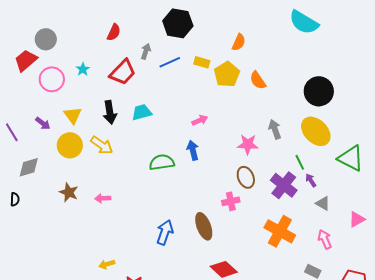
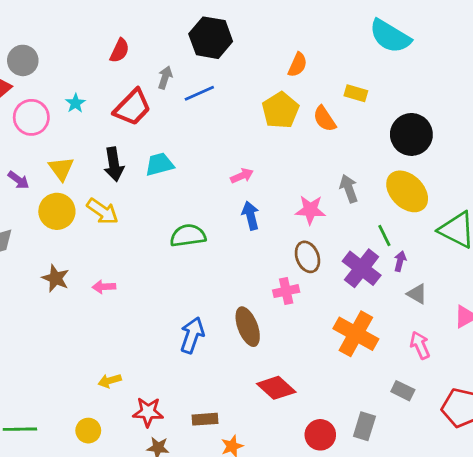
yellow rectangle: (202, 62) -> (356, 93), moved
blue arrow: (193, 150) -> (251, 216), moved
purple arrow: (311, 180) -> (400, 261), turned 48

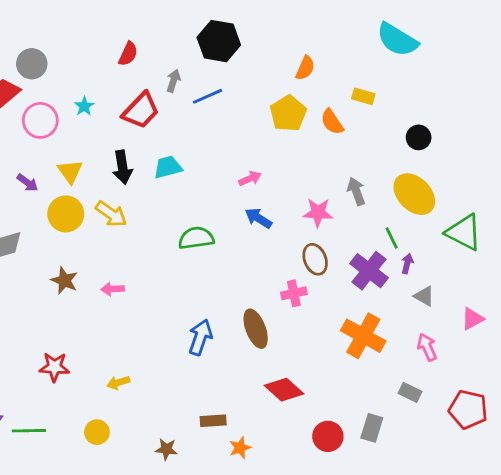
black circle: (411, 134) -> (419, 137), size x0.6
blue arrow: (251, 216) -> (258, 218), turned -44
red star: (148, 412) -> (54, 367), moved

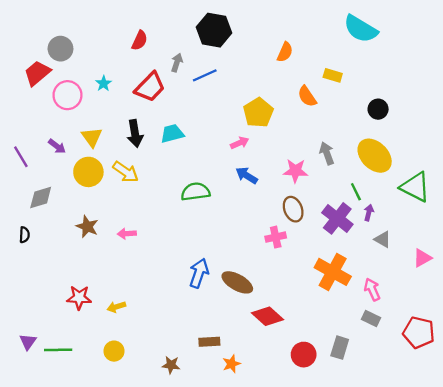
yellow pentagon: (288, 113) -> (258, 113), moved
brown ellipse: (256, 329) -> (237, 282), moved, turned -40
pink arrow: (427, 347) -> (372, 289), moved
yellow arrow: (118, 383) -> (116, 307), moved

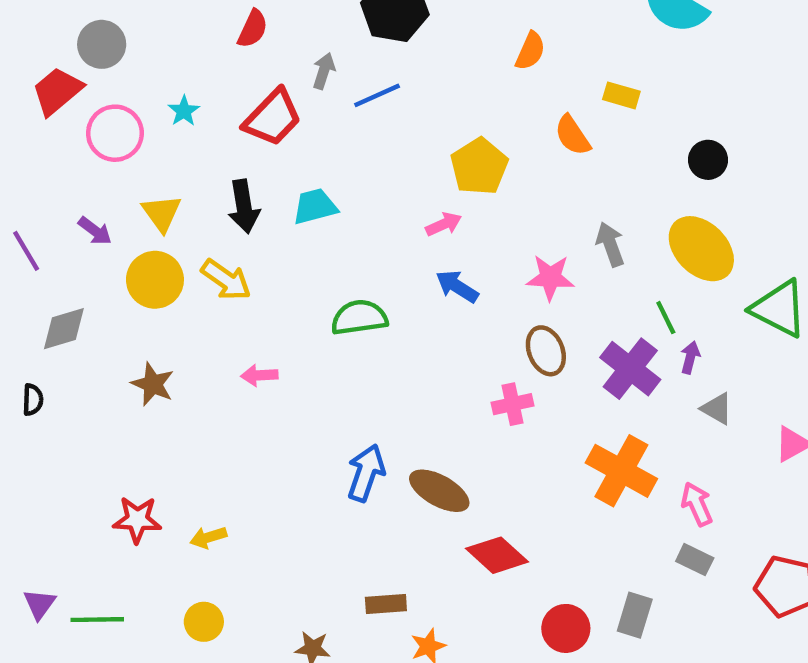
pink arrow: (127, 234) -> (259, 375), moved

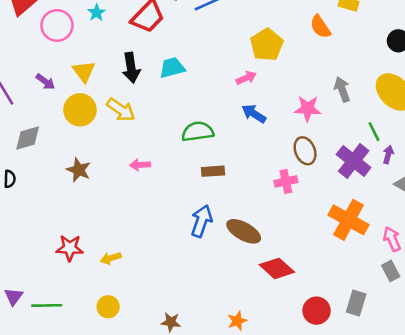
gray rectangle: (695, 560) -> (391, 271), turned 36
brown rectangle: (386, 604) -> (213, 171), moved

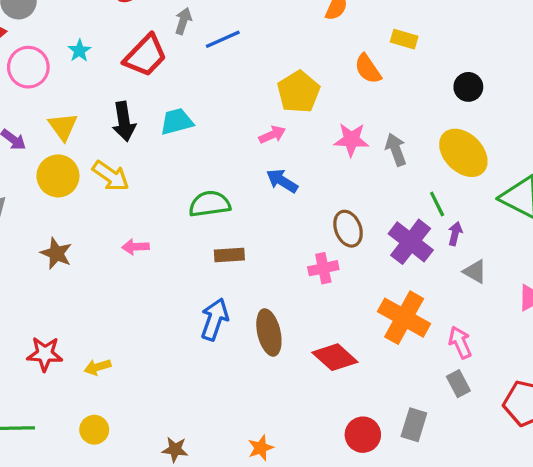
pink star: (308, 109) -> (351, 140), moved
brown ellipse: (244, 231) -> (269, 332), turned 48
red diamond: (277, 268) -> (335, 357), moved

